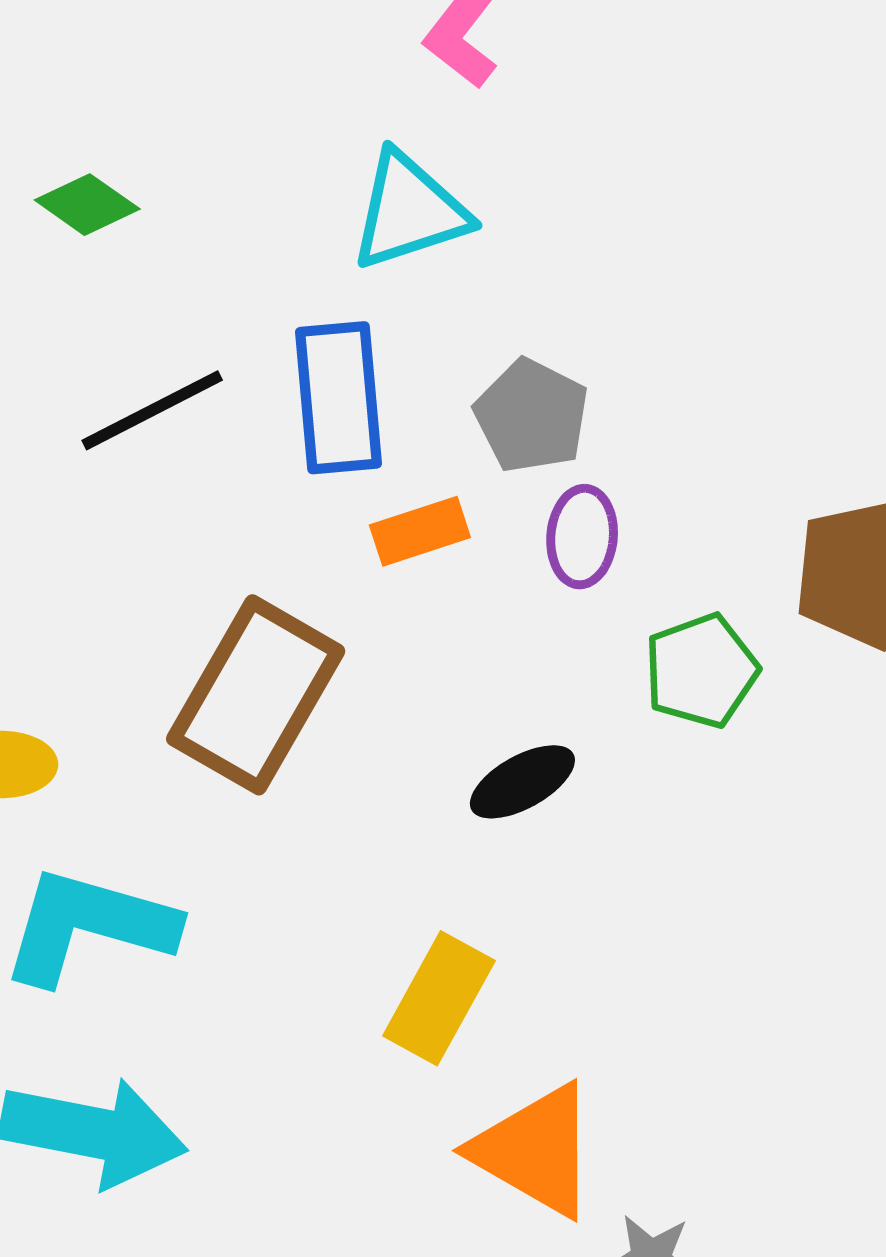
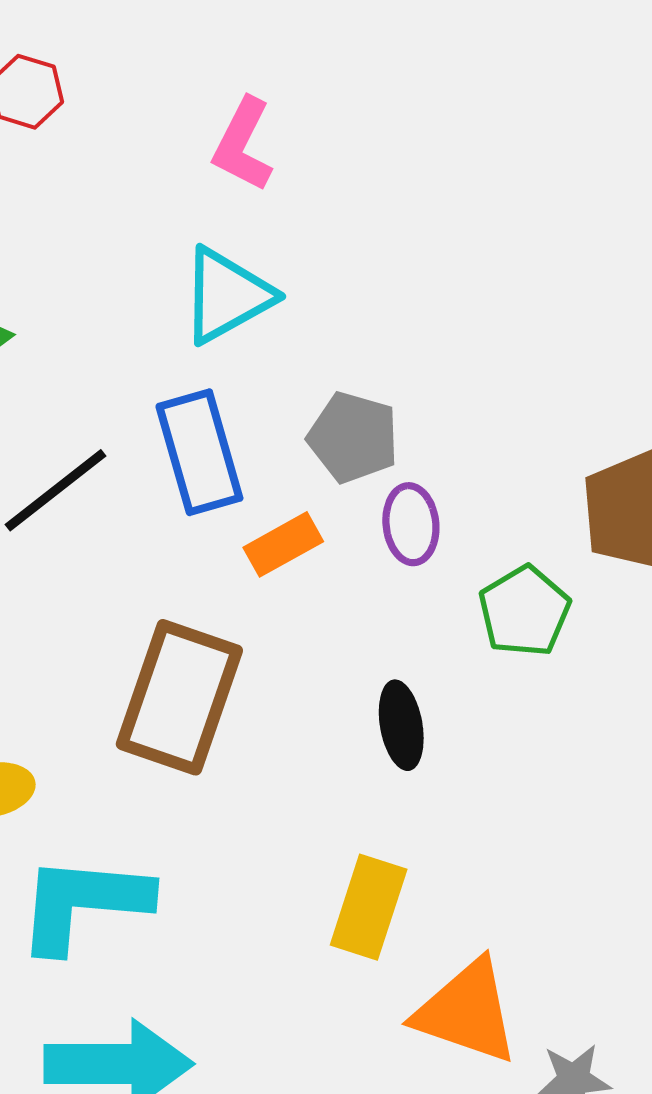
black ellipse: (522, 782) -> (401, 725), turned -60

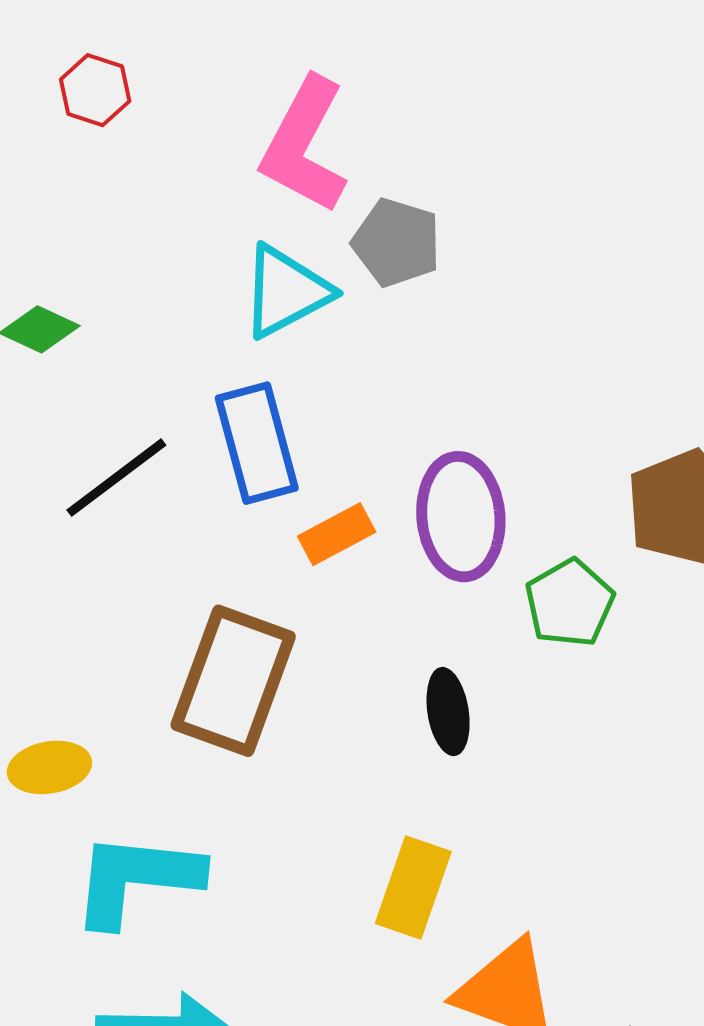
pink L-shape: (243, 145) -> (304, 145), size x1.5
gray pentagon: (353, 437) -> (396, 243), moved
purple ellipse: (411, 524) -> (461, 517), size x1.6

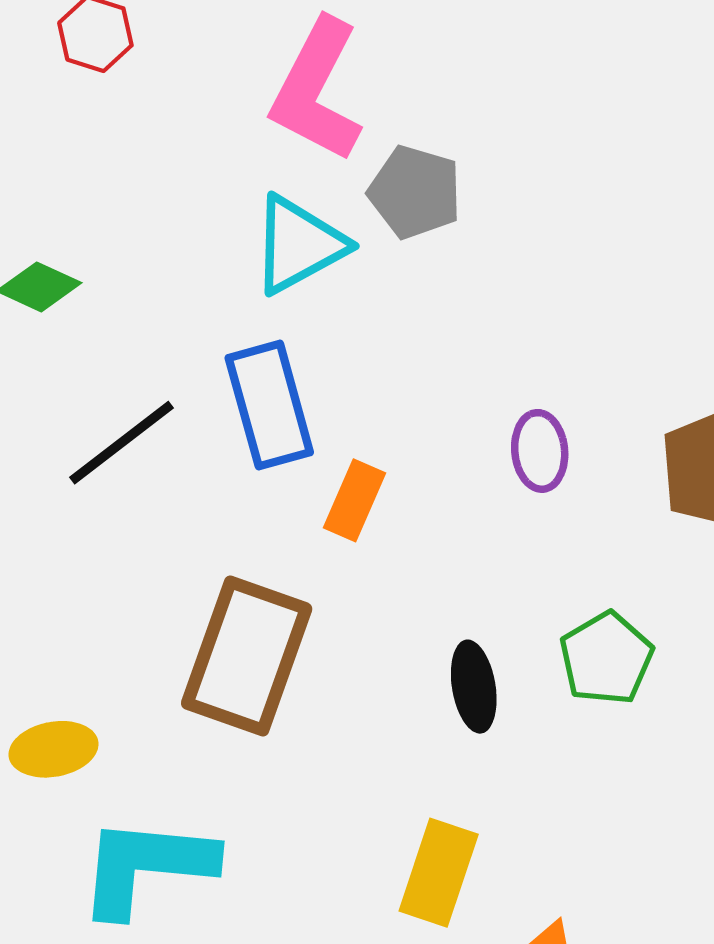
purple ellipse: (461, 517) -> (540, 451), moved, size x0.6
orange rectangle: (337, 534) -> (354, 500), turned -38
green pentagon: (570, 603) -> (606, 658), moved

